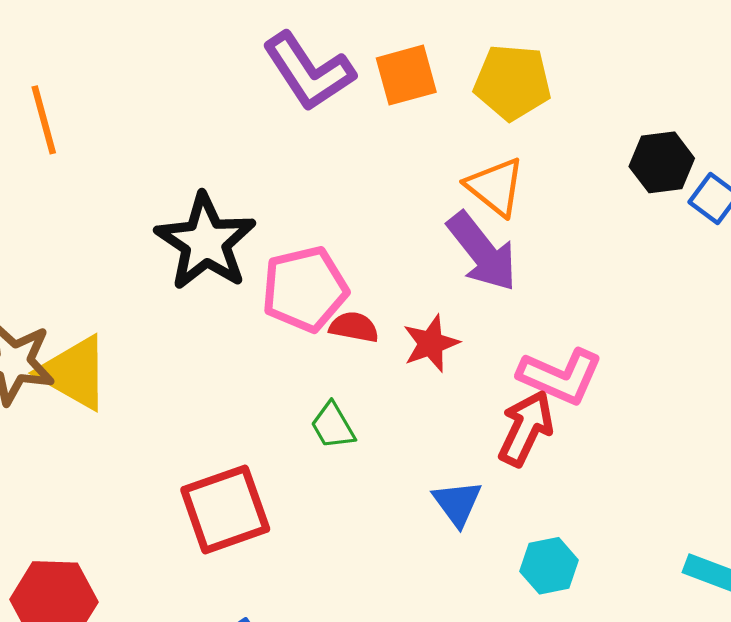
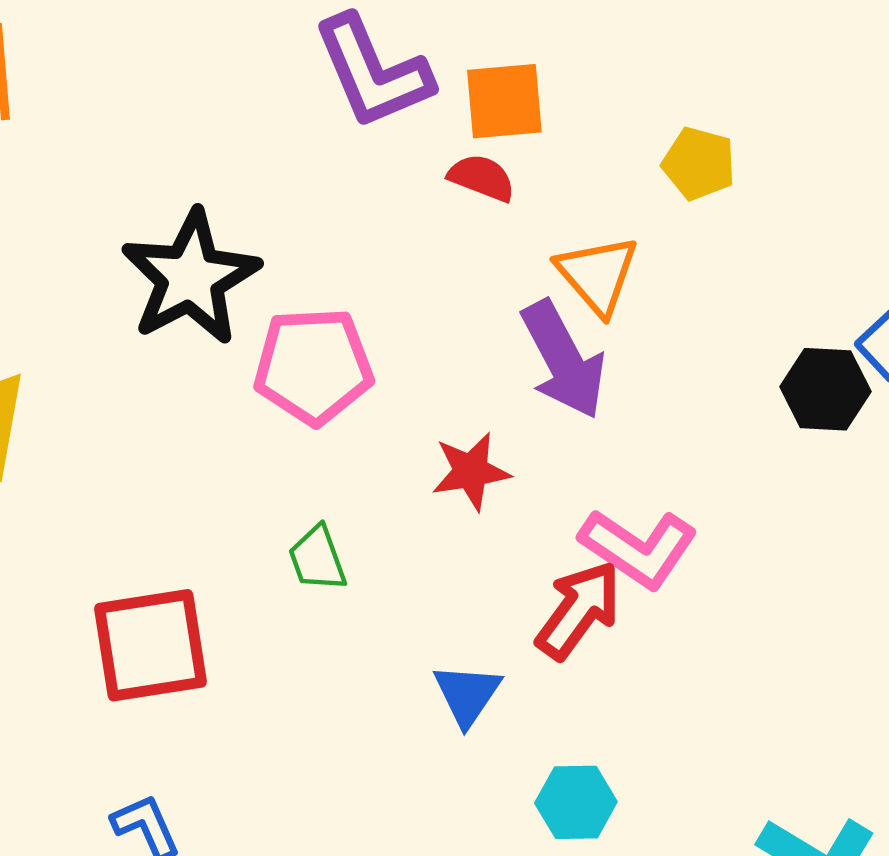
yellow pentagon: (512, 82) -> (699, 163), moved, size x0.7
black hexagon: (662, 162) -> (825, 389), moved
red semicircle: (354, 327) -> (482, 178), moved

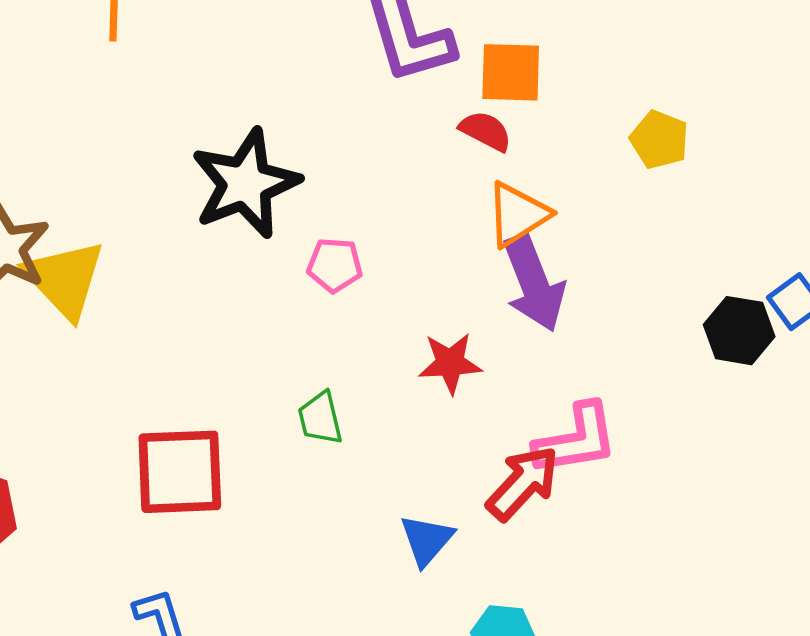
orange triangle: (598, 275) -> (518, 214), moved, turned 32
pink pentagon: (313, 366) -> (335, 265), size x0.6
pink L-shape: (638, 548) -> (576, 440), turned -50

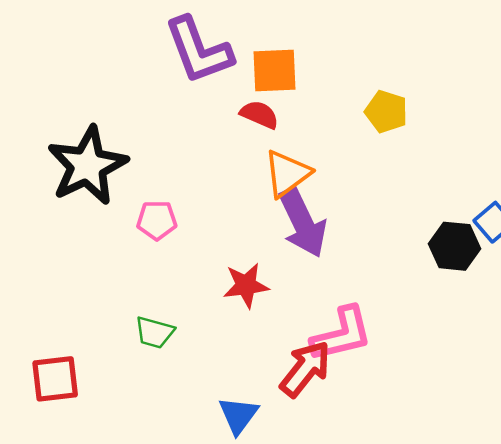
green trapezoid: (320, 418) -> (154, 332), turned -57
red square: (180, 472) -> (55, 379), size x0.7

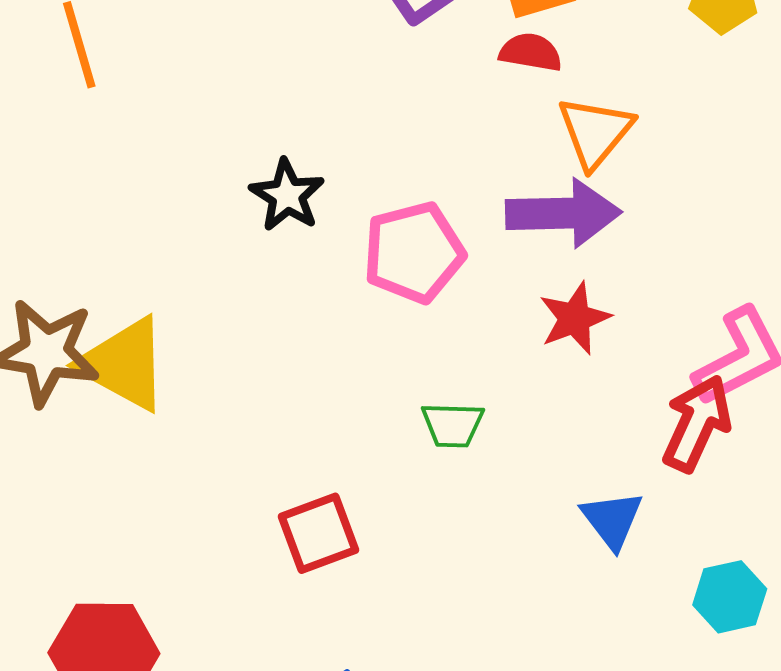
black star: (87, 166) -> (287, 195), size x0.6
pink pentagon: (157, 220) -> (414, 252), size x1.6
purple arrow: (303, 223) -> (563, 213), moved, turned -52

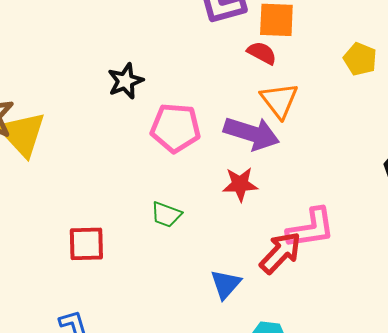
orange triangle: (595, 132) -> (279, 100), turned -36

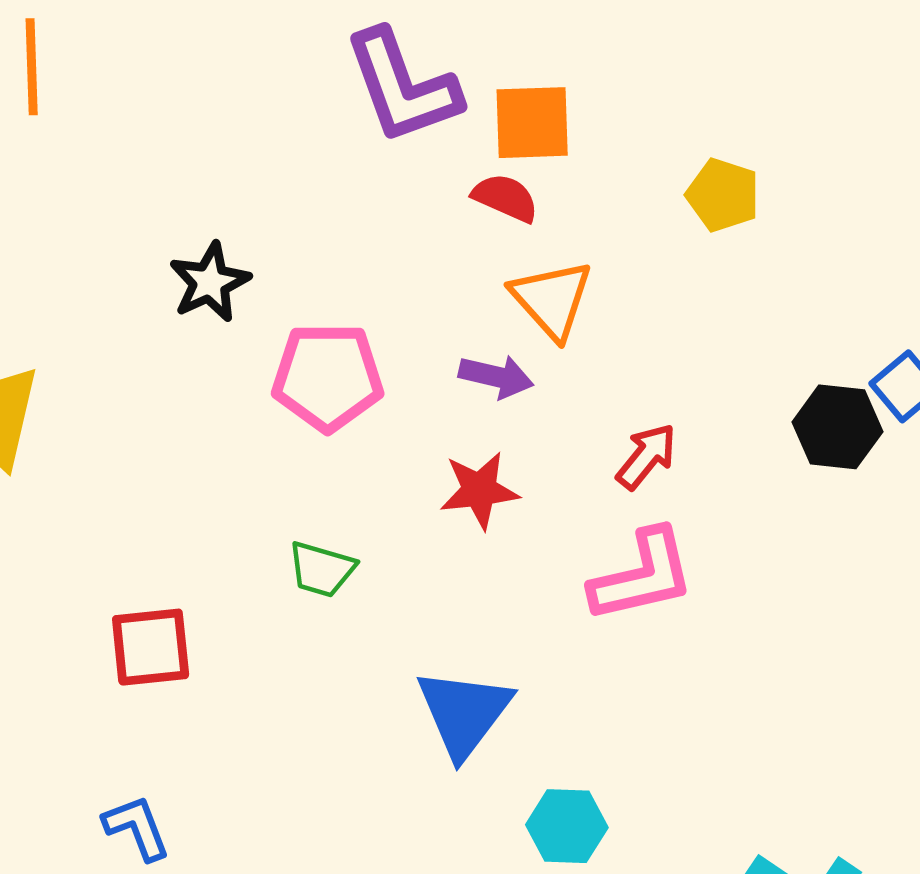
purple arrow: (252, 133) -> (496, 376), size x0.6
red arrow: (280, 253) -> (646, 456), moved, size x0.7
blue triangle: (226, 284) -> (464, 713), size x1.4

